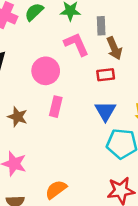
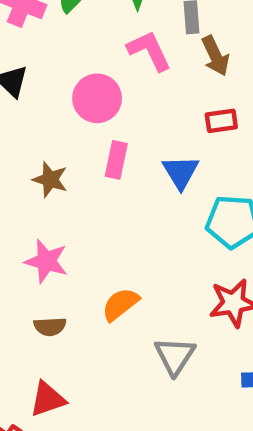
red rectangle: (106, 75) -> (221, 121), moved
blue triangle: (105, 111) -> (181, 172), moved

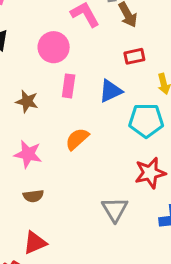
blue triangle: (181, 172) -> (111, 91), turned 40
orange semicircle: (120, 304) -> (77, 139), moved

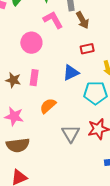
pink rectangle: (69, 86) -> (34, 78), moved
brown semicircle: (33, 196) -> (18, 145), size x1.6
gray triangle: (115, 209) -> (71, 134), moved

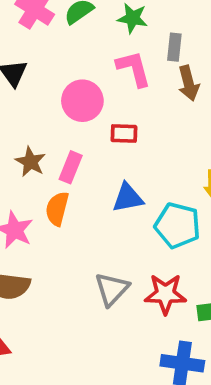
red rectangle: (87, 49) -> (124, 133), moved
blue triangle: (71, 73) -> (128, 198), moved
orange semicircle: (48, 106) -> (57, 209), moved, turned -48

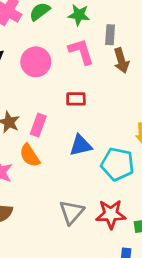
pink circle: (82, 101) -> (36, 62), moved
orange semicircle: (57, 209) -> (30, 155), turned -45

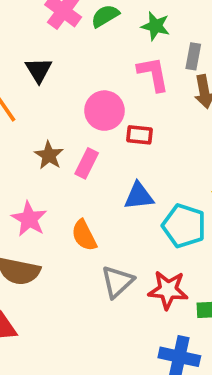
pink circle: (36, 62) -> (104, 111), moved
orange semicircle: (30, 155) -> (84, 235), moved

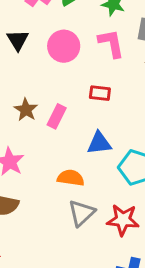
pink circle: (104, 111) -> (64, 46), moved
orange semicircle: (84, 235) -> (71, 178), moved, turned 125

